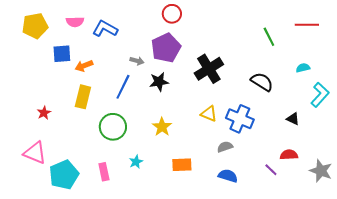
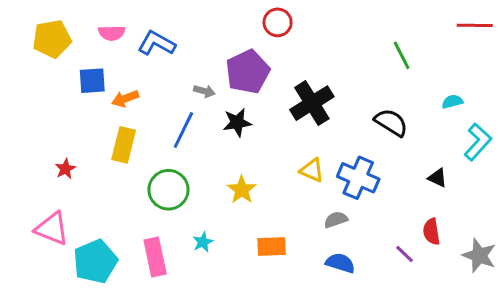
red circle: (172, 14) -> (278, 22), moved
red line: (307, 25) -> (475, 25), moved
red semicircle: (289, 155) -> (431, 232), turned -96
pink rectangle: (104, 172) -> (155, 257), size x1.4

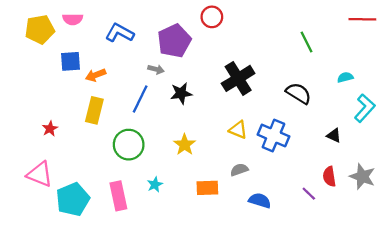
pink semicircle: (112, 33) -> (73, 19), moved
purple pentagon: (248, 72) -> (174, 41), moved
gray semicircle: (336, 220) -> (239, 170), moved
gray star: (479, 255) -> (362, 177), moved

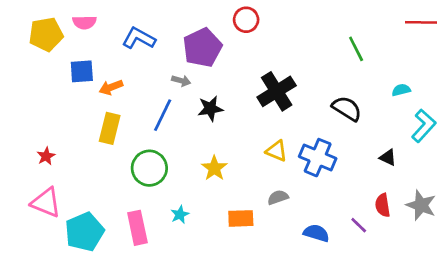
red star: (50, 129) -> (46, 156), moved
blue semicircle: (260, 200) -> (316, 233), moved

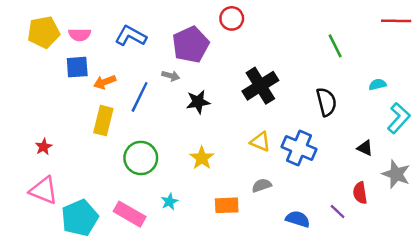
pink semicircle: (84, 22) -> (80, 35), moved
black semicircle: (347, 109) -> (326, 102), turned 44
blue line: (163, 115) -> (140, 97), moved
gray star: (421, 205) -> (396, 174), moved
pink rectangle: (137, 228) -> (130, 214), turned -48

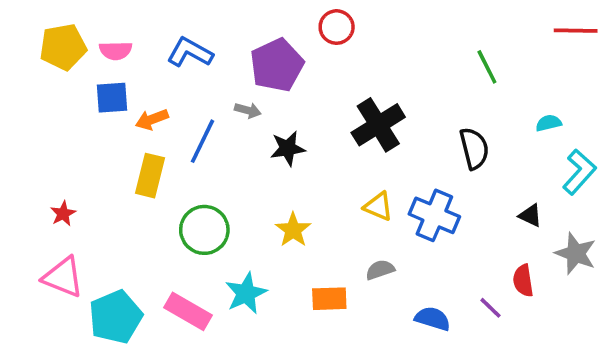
cyan star: (169, 202) -> (246, 293), size x1.6

